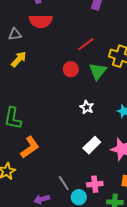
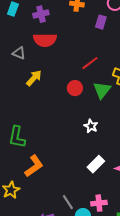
gray triangle: (15, 34) -> (19, 53), turned 32
yellow arrow: (19, 59) -> (34, 78), moved

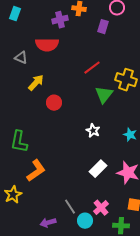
purple cross: (41, 14) -> (60, 20), moved
red circle: (75, 88) -> (54, 103), moved
pink cross: (99, 203) -> (101, 208), turned -35

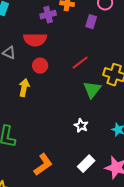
yellow arrow: (36, 83) -> (24, 88), moved, turned -30
red circle: (54, 103) -> (40, 66), moved
orange L-shape: (36, 171) -> (43, 165), moved

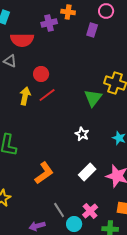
red semicircle: (35, 40) -> (22, 40), moved
red line: (80, 63) -> (47, 95), moved

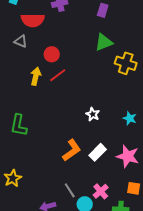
green triangle: (93, 98) -> (104, 42), moved, turned 30
orange L-shape: (44, 173) -> (72, 150), moved

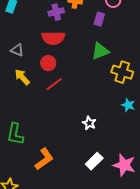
red semicircle: (33, 20) -> (53, 38), moved
yellow arrow: (36, 76) -> (22, 77), moved, turned -54
cyan star: (130, 118) -> (128, 105), moved
orange L-shape: (72, 150) -> (44, 159), moved

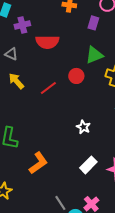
purple cross: (56, 12) -> (22, 25), moved
red circle: (48, 63) -> (76, 76), moved

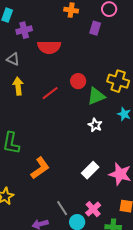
green triangle: (94, 55) -> (96, 96), moved
yellow arrow: (16, 81) -> (18, 86), turned 36
white star: (83, 127) -> (95, 125), moved

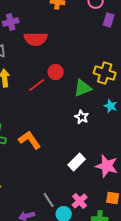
purple rectangle: (95, 28) -> (109, 20), moved
red circle: (78, 81) -> (56, 72), moved
orange L-shape: (40, 168) -> (30, 140), moved, turned -90

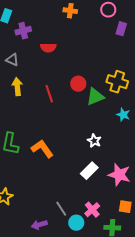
red semicircle: (36, 39) -> (48, 48), size x0.7
red circle: (56, 72) -> (78, 84), moved
red line: (37, 85) -> (49, 94), turned -72
white star: (82, 117) -> (94, 141), moved

